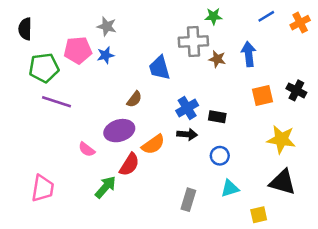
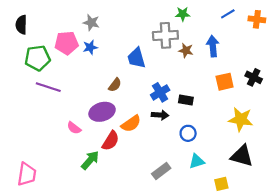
orange cross: (300, 23) -> (257, 19), turned 35
pink trapezoid: (43, 188) -> (27, 174), moved
gray rectangle: (188, 200) -> (161, 171), turned 36

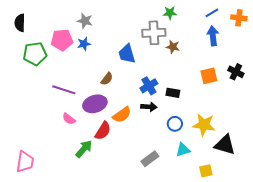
blue arrow: (213, 46) -> (213, 36), moved
purple line: (48, 87) -> (64, 90), moved
yellow star: (241, 119) -> (204, 125), moved

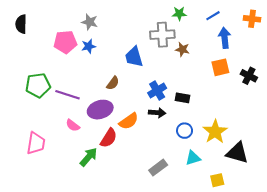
blue line: (212, 13) -> (213, 16), moved
green pentagon: (35, 54) -> (38, 85), moved
orange square: (209, 76) -> (220, 67), moved
yellow star: (204, 125) -> (215, 132), turned 30
pink trapezoid: (25, 162) -> (36, 143), moved

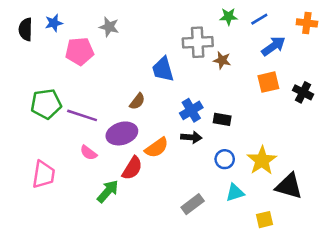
green star: (179, 14) -> (229, 17), moved
blue arrow: (225, 38) -> (273, 46), turned 60
blue star: (89, 46) -> (54, 23), moved

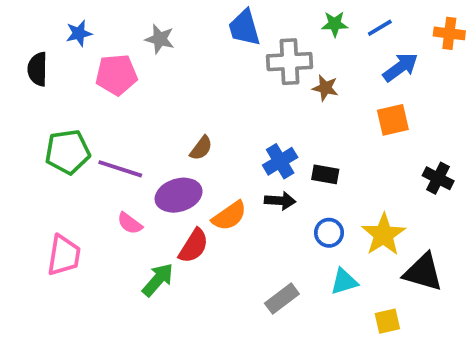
black semicircle: (26, 29) -> (38, 69), moved
blue trapezoid: (163, 69) -> (244, 28), moved
black cross: (303, 92) -> (438, 178), moved

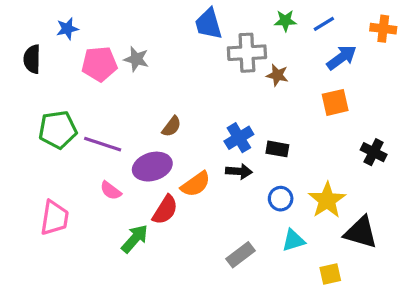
gray star: (160, 39) -> (136, 59), moved

